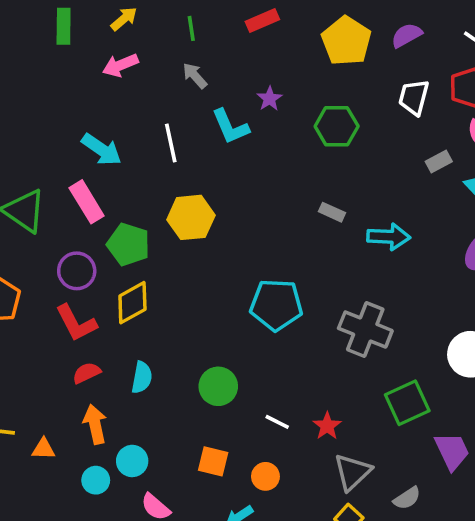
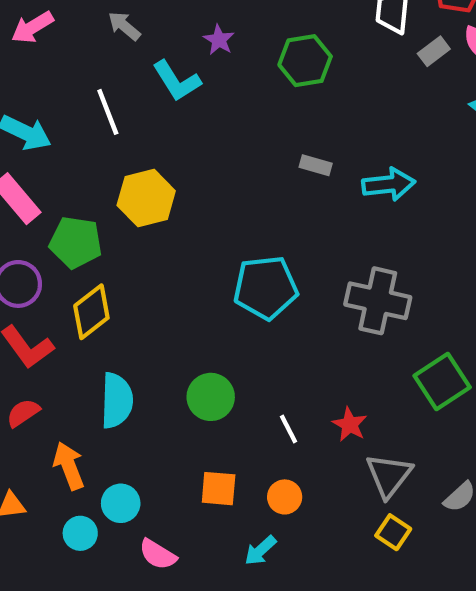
gray rectangle: (439, 161) -> (434, 51), moved
red semicircle: (87, 373) -> (23, 413), moved
cyan semicircle: (142, 377) -> (117, 401), size x1.4
white line: (277, 422) -> (289, 429), turned 45

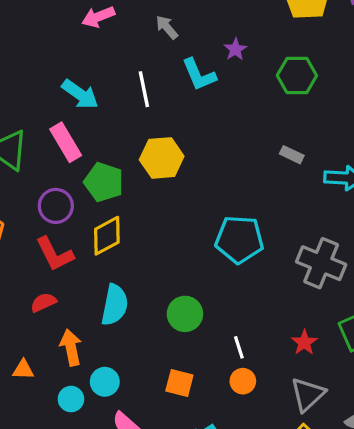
red star: (350, 424) -> (304, 342), moved
orange circle: (285, 497) -> (243, 381), moved

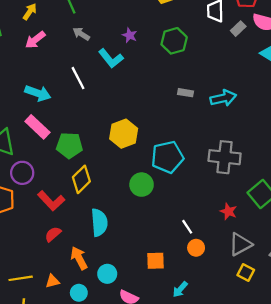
yellow hexagon: (162, 158) -> (124, 134), moved
purple circle: (56, 206) -> (22, 173), moved
green circle: (185, 314) -> (142, 185), moved
gray triangle: (308, 394) -> (240, 244), turned 30
cyan circle: (71, 399) -> (79, 293), moved

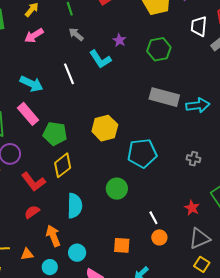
gray rectangle: (185, 93) -> (164, 97), size x2.0
gray cross: (225, 157) -> (193, 159), size x0.5
green circle: (142, 185) -> (117, 189), moved

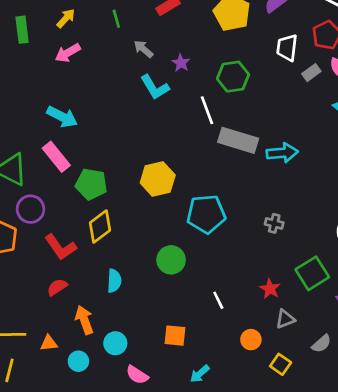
gray arrow: (76, 34) -> (143, 49), moved
white line: (69, 74) -> (207, 110), moved
cyan semicircle: (75, 206) -> (114, 281), size x0.7
orange circle: (159, 237) -> (251, 340), moved
gray triangle: (200, 238) -> (285, 319), moved, size x0.7

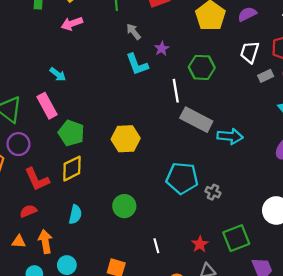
cyan arrow: (62, 117) -> (58, 74), size x0.7
cyan pentagon: (206, 214) -> (182, 178), moved
orange triangle: (49, 343) -> (19, 242), moved

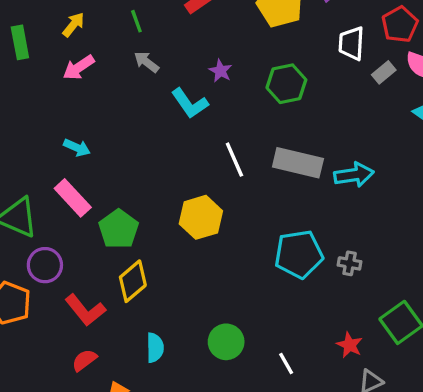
gray arrow: (134, 32) -> (146, 62), moved
white line: (176, 91) -> (234, 160), moved
green pentagon: (71, 133) -> (119, 229), turned 30
green circle: (124, 206) -> (226, 342), moved

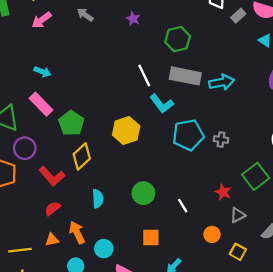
green hexagon: (286, 84) -> (178, 39), moved
cyan L-shape: (190, 103) -> (162, 104), moved
yellow hexagon: (201, 217) -> (126, 131), moved

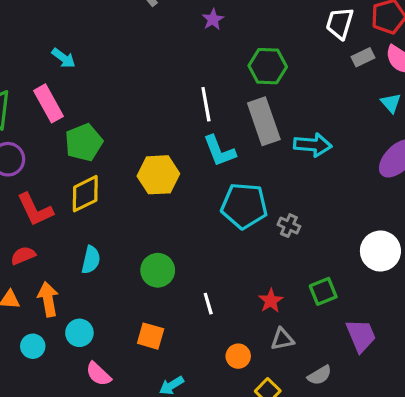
gray rectangle: (185, 76) -> (264, 121), turned 44
green square: (256, 176) -> (323, 291), size x0.7

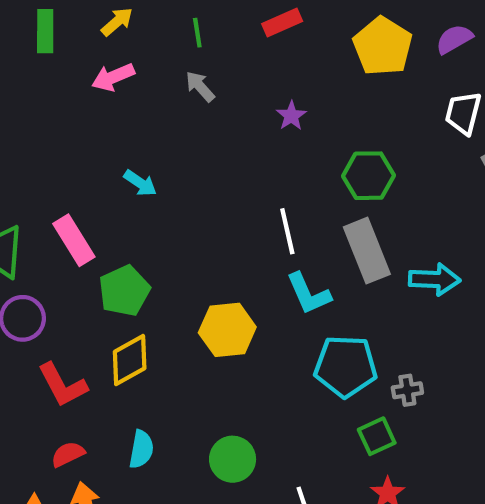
cyan arrow: (64, 58) -> (140, 183), moved
gray cross: (289, 226) -> (407, 390), turned -30
red semicircle: (23, 256) -> (68, 454), moved
green square: (323, 291) -> (377, 436), moved

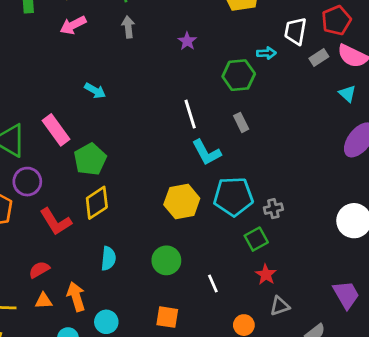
gray arrow: (200, 87) -> (128, 27), turned 40
gray rectangle: (367, 251) -> (241, 122), size x0.5
cyan arrow: (434, 279) -> (266, 53), moved, size x0.6
yellow hexagon: (227, 330) -> (182, 202), moved
red semicircle: (68, 454) -> (39, 270), moved

